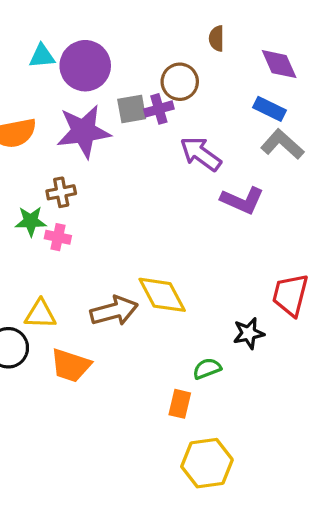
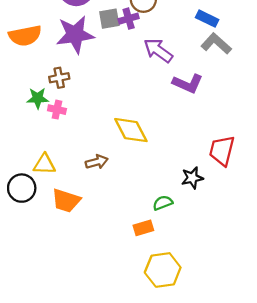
yellow diamond: (162, 295) -> (131, 130), moved
brown arrow: (114, 311) -> (97, 162), size x0.7
orange rectangle: (180, 404) -> (143, 228), turned 60

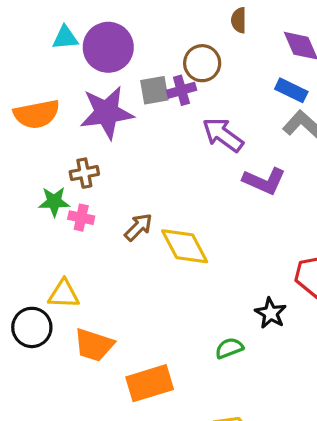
brown arrow: (97, 162) -> (138, 227), moved, turned -30
black star: (192, 178) -> (271, 313), turned -30
orange rectangle: (143, 228) -> (150, 383), moved, size x1.6

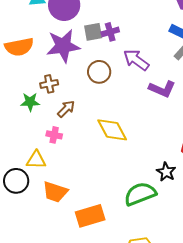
brown circle: (202, 63) -> (99, 72), moved
pink cross: (81, 218) -> (54, 135), moved
brown arrow: (138, 227) -> (66, 109), moved
green semicircle: (229, 348) -> (140, 194), size x1.8

